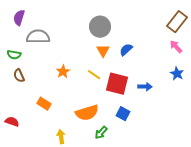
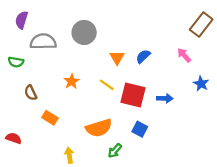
gray circle: (100, 27) -> (84, 32), moved
pink arrow: (176, 47) -> (184, 55), moved
brown semicircle: (19, 76) -> (31, 93), moved

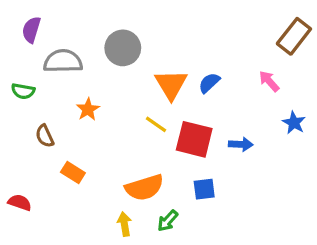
orange triangle: (117, 57) -> (171, 84), size x1.5
orange star: (72, 81) -> (88, 109), moved
blue square: (140, 129) -> (204, 189), turned -35
yellow arrow: (69, 155) -> (124, 224), moved

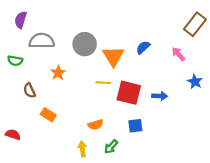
gray circle: (123, 48) -> (85, 44), moved
blue semicircle: (209, 83) -> (143, 47), moved
yellow line: (156, 124) -> (103, 83), turned -32
orange semicircle: (144, 188) -> (96, 125), size x0.6

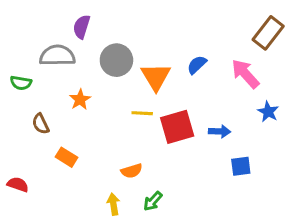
purple semicircle: (21, 20) -> (82, 27), moved
pink arrow: (178, 54) -> (245, 74), size x1.5
red square: (129, 93) -> (177, 127), turned -30
blue square: (135, 126) -> (241, 166), moved

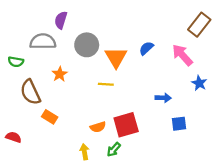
brown semicircle: (41, 124) -> (30, 92), size x1.6
red square: (177, 127) -> (126, 125), moved

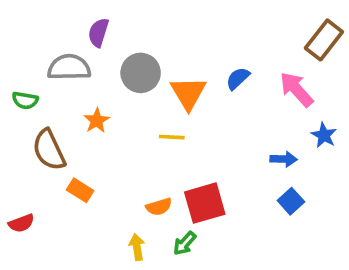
blue arrow: (163, 98) -> (284, 159), moved
blue square: (179, 124) -> (291, 201), turned -35
red semicircle: (14, 137) -> (21, 223), turned 140

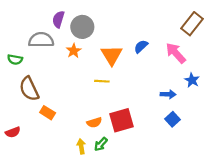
gray circle: (141, 73) -> (82, 27), moved
orange star: (97, 121) -> (74, 51), moved
green arrow: (185, 243) -> (101, 144), moved

